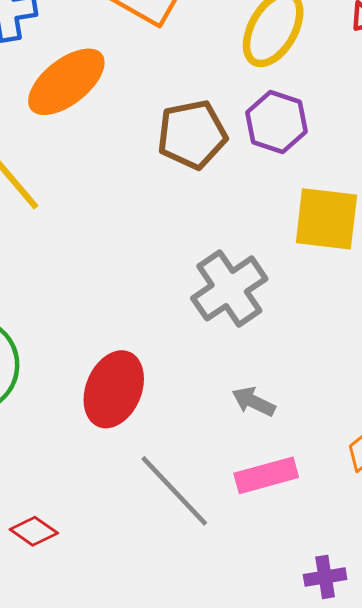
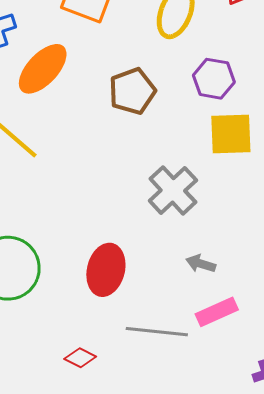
purple hexagon: (277, 122) -> (214, 79), moved
gray line: (174, 491) -> (157, 332), turned -32
red diamond: (34, 531) -> (80, 358), moved

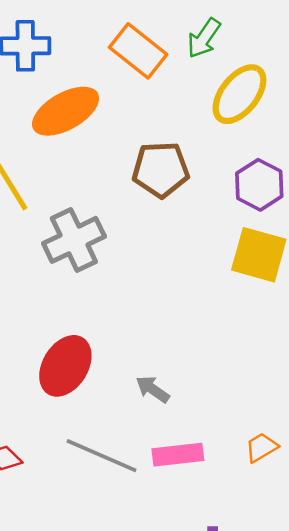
gray cross: (173, 190) -> (74, 240), moved
gray arrow: (201, 264) -> (153, 389), moved

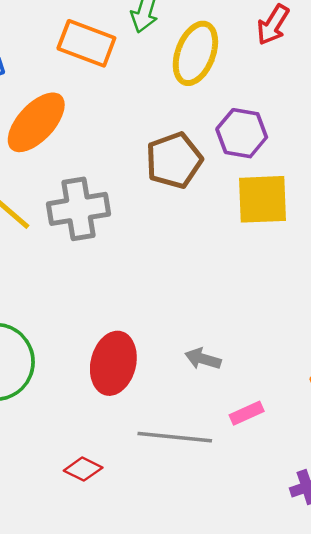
brown pentagon: (161, 170) -> (174, 160), moved
gray cross: (74, 240) -> (78, 209), moved, turned 34
pink rectangle: (178, 455) -> (247, 413), size x0.7

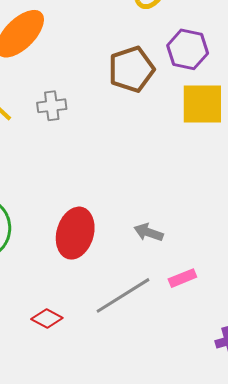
gray cross: (78, 209) -> (52, 106), size x0.6
gray line: (175, 437) -> (123, 295), turned -40

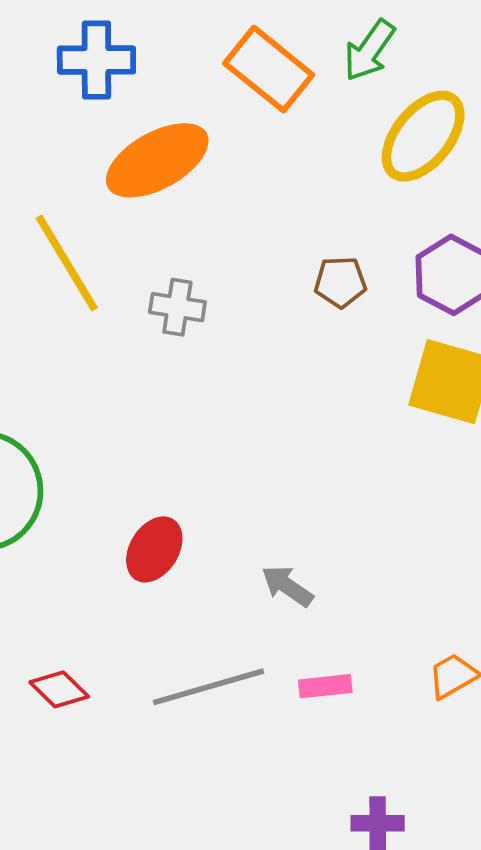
brown pentagon: (131, 69) -> (340, 282), size x0.6
red ellipse: (75, 233) -> (154, 549), size x0.7

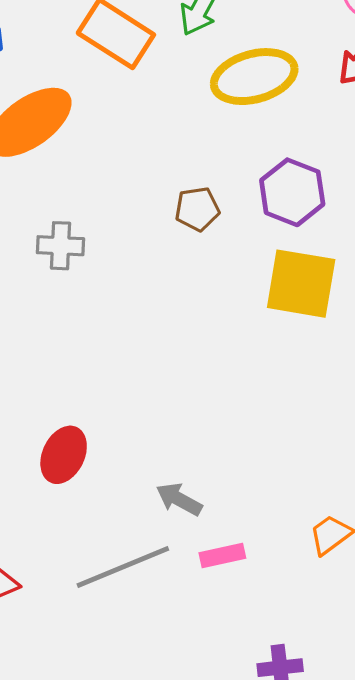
yellow ellipse: (423, 136) -> (254, 77), turned 42
gray arrow: (287, 586) -> (179, 499), moved

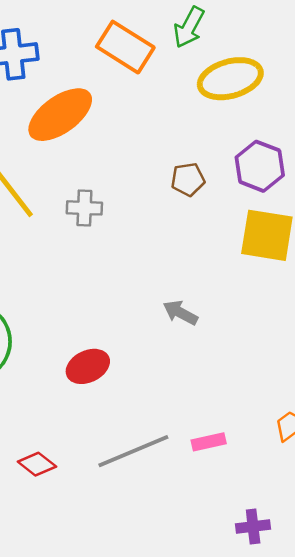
red ellipse: (64, 455) -> (88, 366), turned 39
gray arrow: (179, 499) -> (180, 313), moved

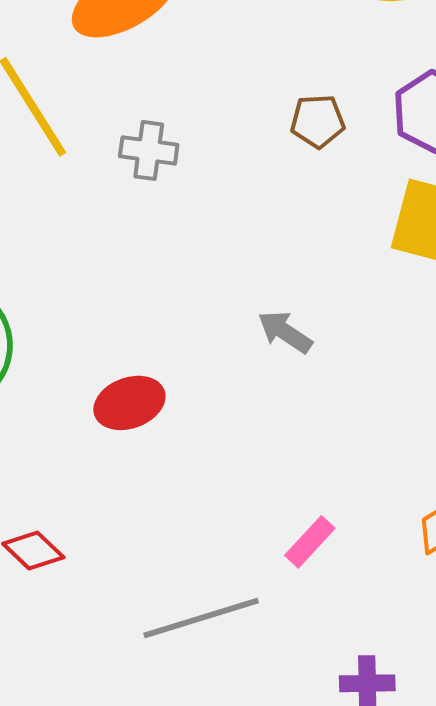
pink rectangle: (209, 442) -> (310, 542), turned -40
gray line: (133, 451) -> (201, 618), moved

